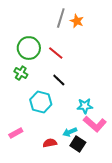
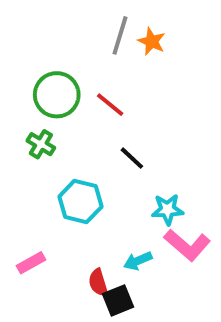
black line: (59, 80) -> (132, 158), moved
red semicircle: (50, 143) -> (98, 283), turned -96
black square: (78, 144) -> (118, 300), moved, turned 35

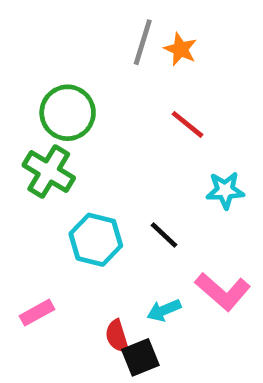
red line: (110, 105) -> (187, 124), moved
green cross: (41, 144) -> (49, 172), size x1.5
black line: (132, 158) -> (164, 235), moved
cyan star: (167, 209) -> (225, 190), moved

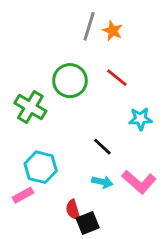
green circle: (68, 113) -> (70, 81), moved
cyan hexagon: (96, 240) -> (41, 167), moved
cyan arrow: (164, 310) -> (102, 182), moved, turned -144

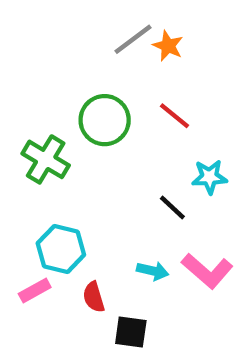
gray line: (89, 26) -> (133, 39), turned 36
black line: (102, 147) -> (172, 207), moved
red semicircle: (73, 210) -> (94, 297), moved
black square: (88, 223) -> (131, 332), turned 30

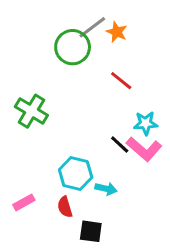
green circle: (105, 120) -> (73, 47), moved
cyan hexagon: (61, 249) -> (76, 173), moved
pink L-shape: (207, 271) -> (144, 149), moved

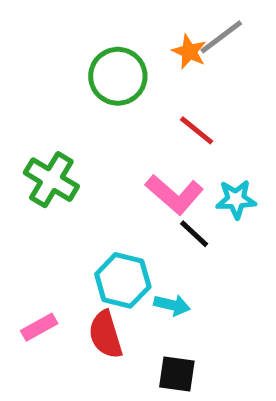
gray line: (92, 27) -> (221, 37), moved
pink L-shape: (144, 149) -> (174, 194), moved
red semicircle: (65, 207) -> (106, 335), size x1.4
black square: (91, 231) -> (177, 374), moved

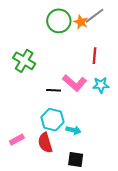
green circle: (118, 76) -> (59, 21), moved
red line: (197, 130) -> (95, 56), moved, turned 56
green cross: (51, 180) -> (24, 61), moved
black line: (194, 234) -> (54, 90), moved, turned -40

